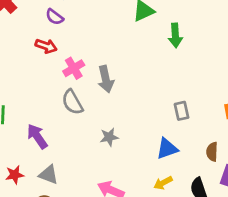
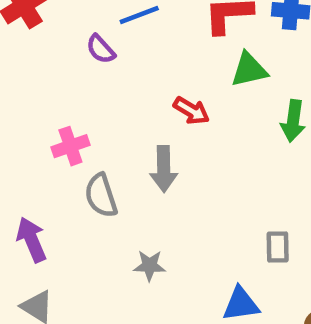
red arrow: (46, 46) -> (191, 111), moved
pink cross: (74, 68) -> (70, 146), moved

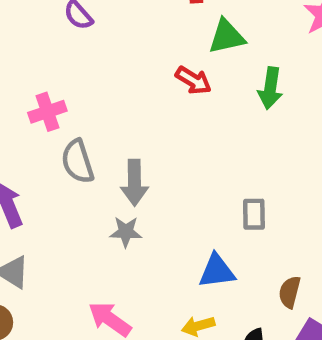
red arrow: (191, 111) -> (193, 80), moved
gray arrow: (164, 169) -> (134, 183), moved

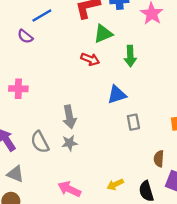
pink cross: (47, 112) -> (18, 89), turned 30
gray semicircle: (78, 161) -> (40, 142), moved
blue triangle: (217, 271) -> (117, 95), moved

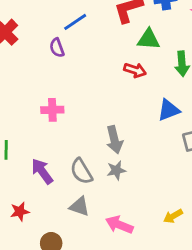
green triangle: (103, 34) -> (149, 39), turned 30
purple semicircle: (25, 36) -> (57, 48), turned 35
gray triangle: (15, 174) -> (79, 207), moved

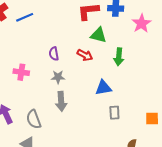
blue line: (75, 22) -> (25, 17), moved
purple semicircle: (57, 48) -> (54, 54), moved
gray star: (116, 170) -> (58, 77), moved

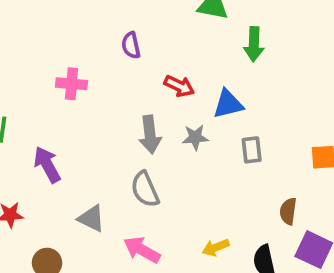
red arrow: (85, 55) -> (179, 86), moved
gray star: (58, 77) -> (195, 137), moved
gray semicircle: (34, 119) -> (145, 189), moved

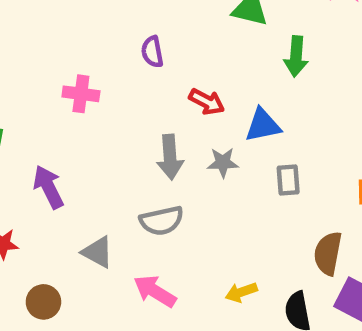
gray semicircle: (145, 189) -> (162, 221), turned -81
brown semicircle: (288, 211) -> (328, 253), size x1.4

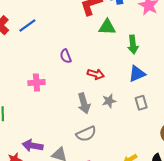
blue triangle: (263, 125) -> (137, 74), moved
purple arrow: (48, 187) -> (33, 146), moved, turned -42

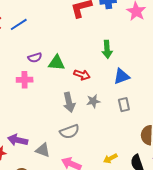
green triangle: (107, 27) -> (57, 63), moved
green arrow: (133, 45) -> (107, 49), moved
purple semicircle: (66, 56) -> (35, 58), moved, turned -88

